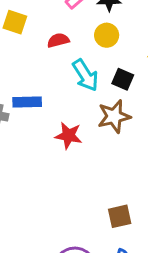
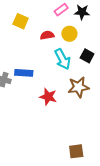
yellow circle: (107, 35) -> (69, 34), moved
black square: (123, 79) -> (87, 56), moved

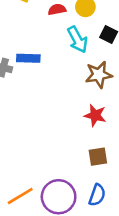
red star: (48, 97) -> (95, 115), moved

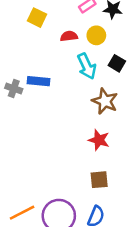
brown star: (99, 75) -> (105, 101), turned 30

